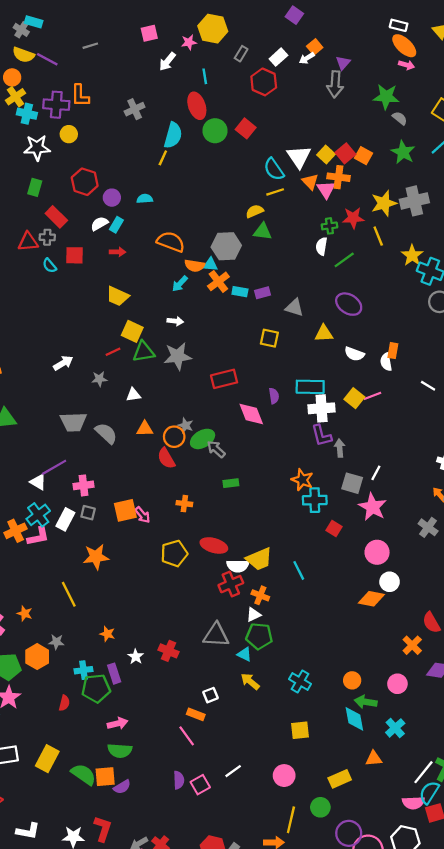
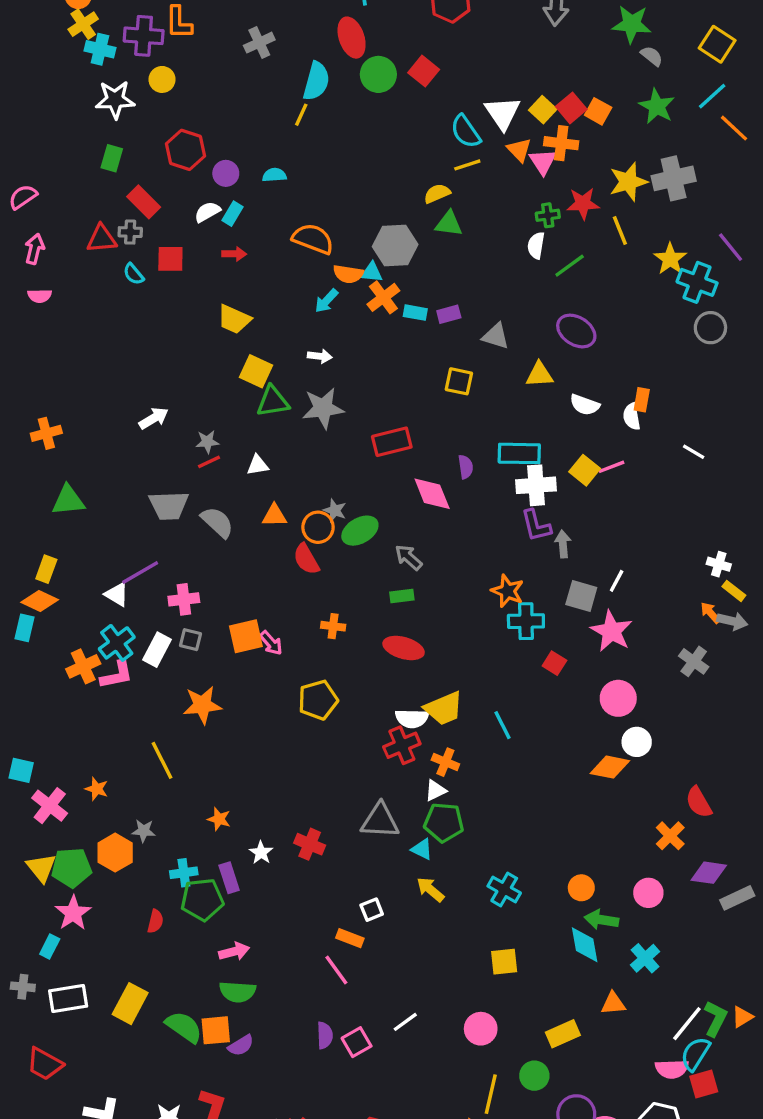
red line: (113, 352) -> (209, 462), moved
gray arrow: (216, 449) -> (409, 557), moved
red ellipse: (214, 545) -> (404, 648), moved

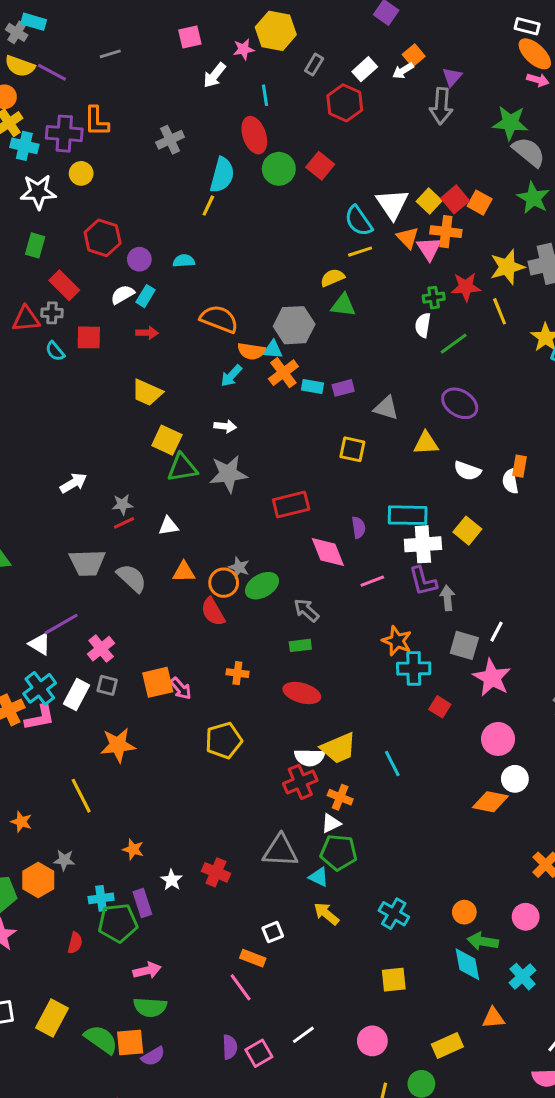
gray semicircle: (652, 56) -> (529, 152), size x1.6
pink line: (611, 467) -> (372, 581), moved
pink cross: (184, 599) -> (101, 649), turned -32

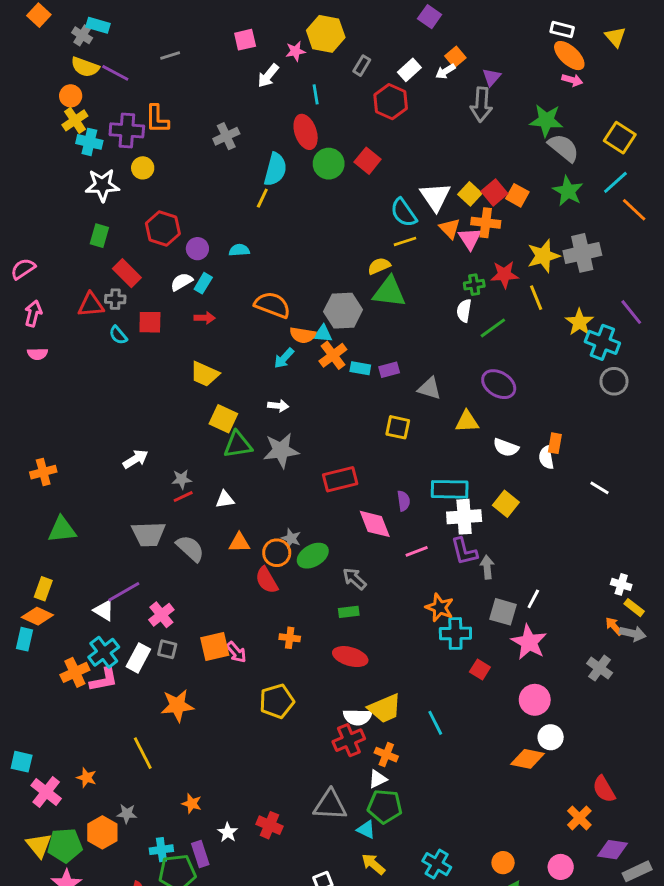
green triangle: (343, 305) -> (389, 292), size x1.4

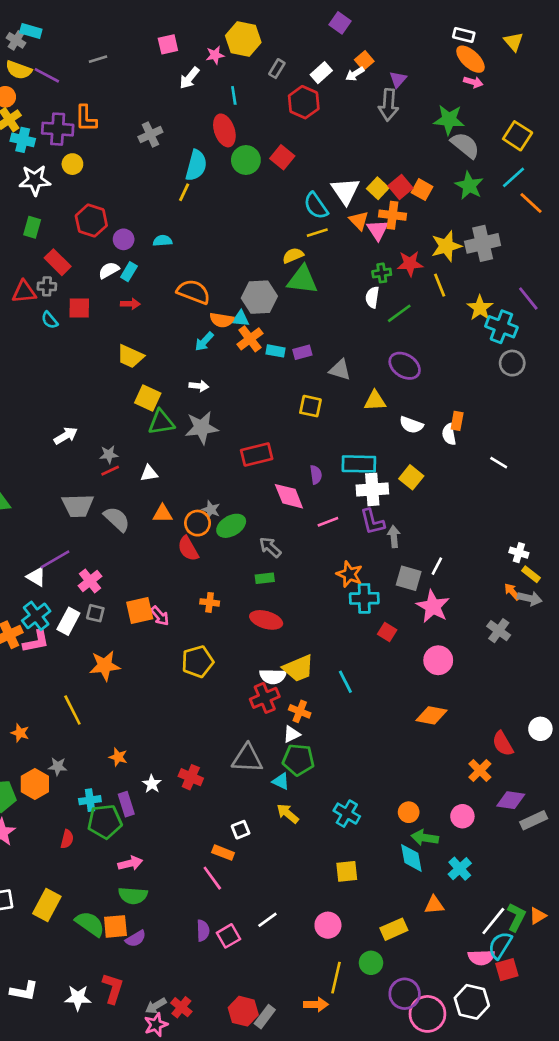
white circle: (551, 737) -> (540, 729), moved

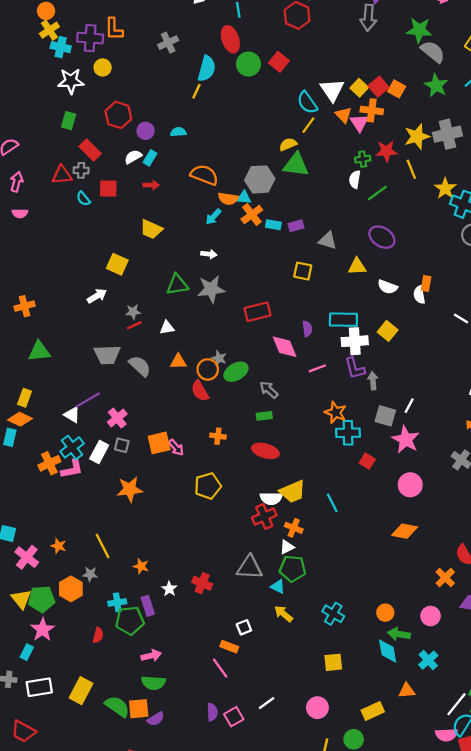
yellow line: (317, 233) -> (308, 125), turned -36
yellow square: (148, 398) -> (117, 264), moved
yellow line: (72, 710) -> (103, 546), moved

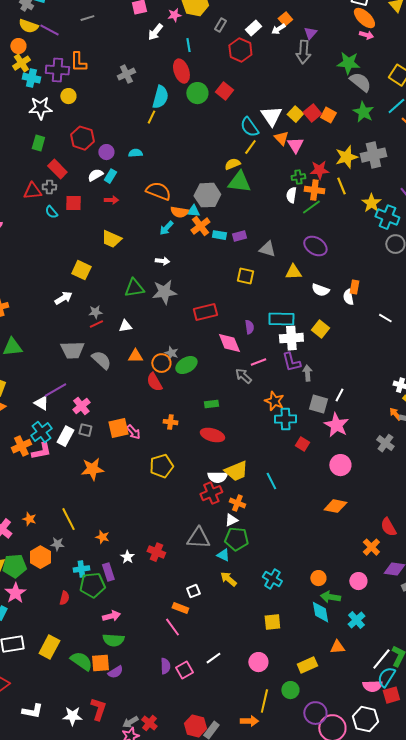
orange cross: (372, 110) -> (314, 190), moved
gray arrow: (269, 390) -> (243, 376), moved

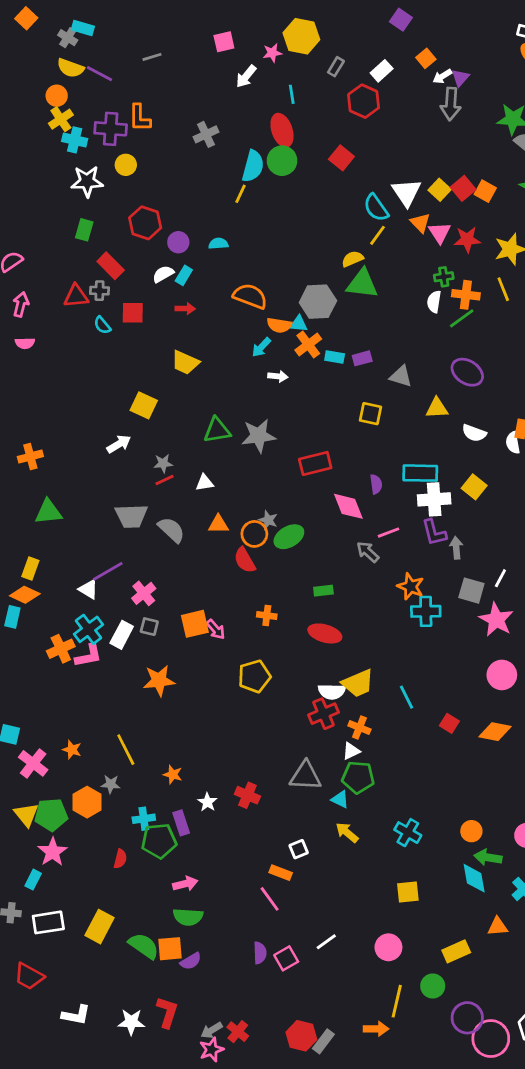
white arrow: (278, 29) -> (442, 76), moved
green circle: (197, 93) -> (282, 161), moved
red star: (319, 170) -> (467, 239), moved
white arrow: (162, 261) -> (278, 376), moved
red square: (302, 444) -> (449, 723), moved

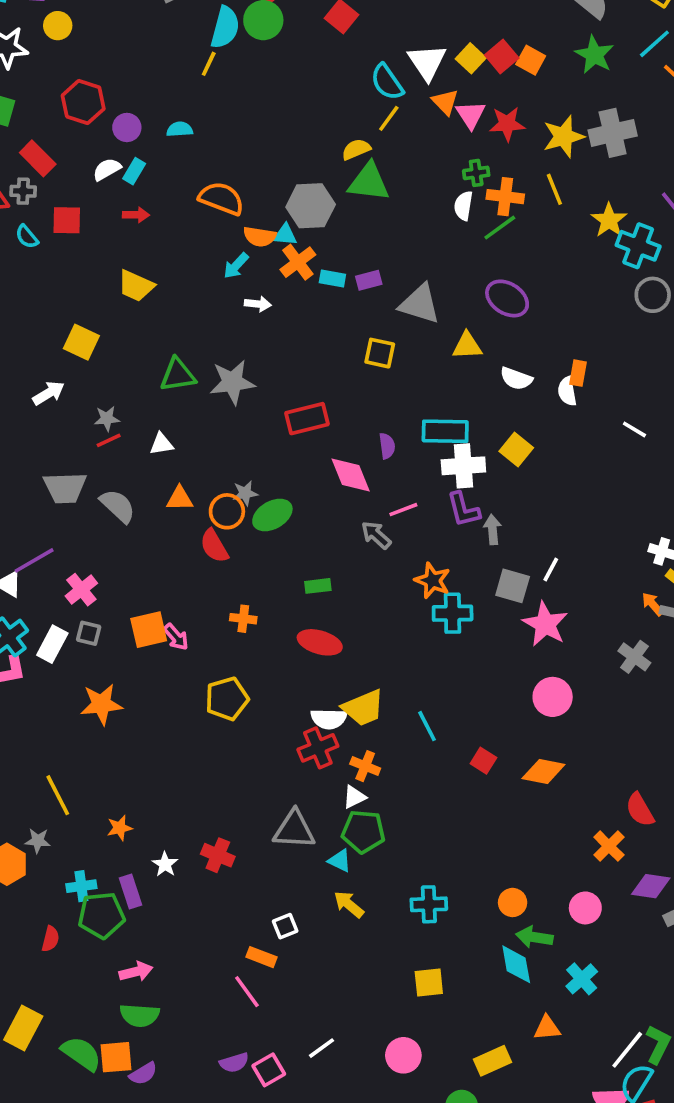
gray triangle: (401, 376) -> (420, 304), size x1.4
gray star: (268, 520) -> (245, 493), turned -30
orange star: (173, 774) -> (120, 828), turned -30
cyan cross: (408, 833) -> (429, 904), turned -32
purple semicircle: (260, 953) -> (234, 1063), turned 75

